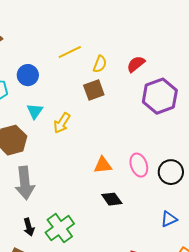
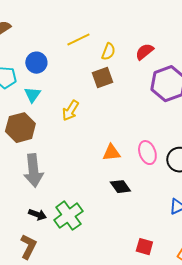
cyan triangle: (35, 111) -> (32, 95), moved
black arrow: (29, 227) -> (37, 215), turned -54

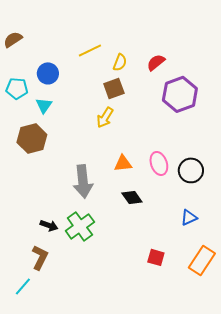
yellow arrow: (70, 111) -> (105, 117), moved
gray arrow: (33, 171) -> (83, 181), moved

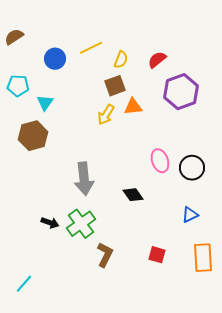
blue circle: (48, 73) -> (55, 59), moved
orange triangle: (123, 163) -> (133, 107), moved
brown L-shape: (40, 257) -> (105, 255), moved
orange rectangle: (202, 260) -> (203, 258), turned -36

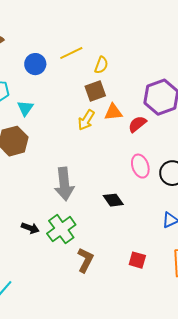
red semicircle: (157, 60) -> (137, 124), moved

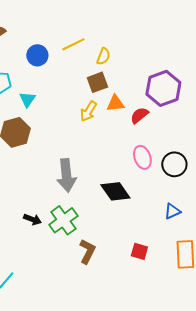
black diamond: (113, 200) -> (115, 191), size x1.4

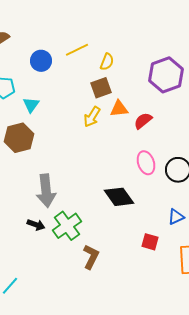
purple hexagon: (163, 88) -> (166, 75), moved
gray arrow: (66, 175) -> (46, 191), moved
red square: (139, 251) -> (150, 242), moved

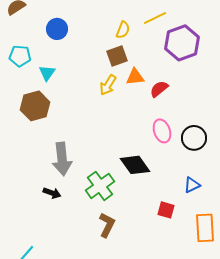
yellow line: (77, 50) -> (155, 18), moved
green cross: (67, 226) -> (100, 186), moved

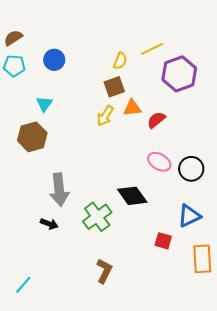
cyan pentagon: (20, 56) -> (14, 66), moved
pink ellipse: (162, 131) -> (159, 162), turned -40
blue triangle: (192, 185) -> (189, 216), size x1.4
brown L-shape: (107, 225) -> (104, 271), moved

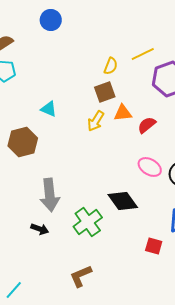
blue circle: (54, 60) -> (51, 20), moved
cyan triangle: (44, 104) -> (49, 109), moved, turned -42
brown L-shape: (104, 271) -> (81, 276), moved, turned -140

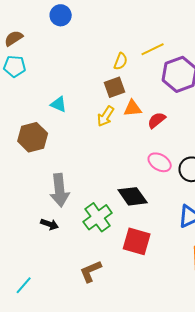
red square: (154, 246) -> (137, 241), moved, size x1.6

